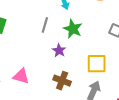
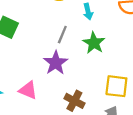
purple star: (59, 50) -> (56, 63), moved, size x1.5

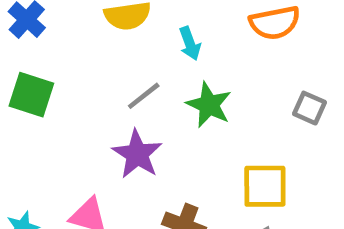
gray line: (62, 35) -> (144, 96), turned 36

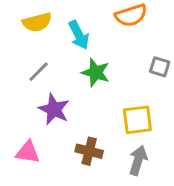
cyan arrow: (190, 43) -> (79, 35), size x1.4
gray line: (144, 96) -> (39, 72), moved

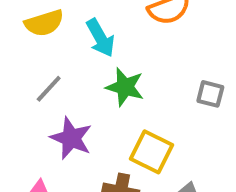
gray square: (160, 67) -> (210, 94), moved
yellow square: (137, 120) -> (151, 152), moved, turned 36

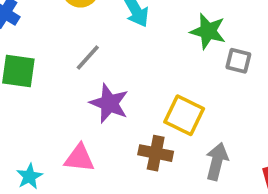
green star: (125, 87) -> (208, 31), moved

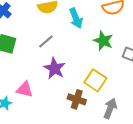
green star: (208, 31) -> (103, 41), moved
pink triangle: (79, 158) -> (25, 90), moved

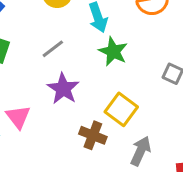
green star: (103, 41) -> (113, 51), moved
pink triangle: (25, 90) -> (18, 117), turned 36

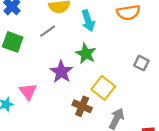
gray line: (53, 49) -> (48, 31), moved
green star: (113, 51) -> (86, 54), moved

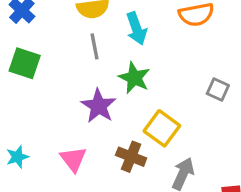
gray line: (48, 31) -> (95, 46), moved, turned -63
pink triangle: (28, 91) -> (73, 159), moved

